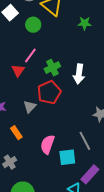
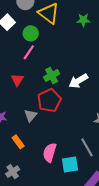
green star: (85, 23) -> (83, 20), moved
pink line: (30, 56) -> (29, 52), moved
white arrow: (79, 74) -> (78, 81), turned 54

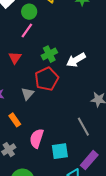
pink semicircle: (50, 152) -> (37, 138), moved
cyan square: (70, 165) -> (60, 151), moved

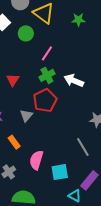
pink line: (27, 31) -> (47, 53), moved
white arrow: (76, 60) -> (74, 81), turned 54

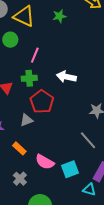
green cross: (47, 75) -> (29, 78), moved, turned 35
gray triangle: (26, 116) -> (26, 120), turned 40
pink semicircle: (36, 160) -> (45, 162), turned -66

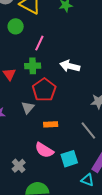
gray triangle: (26, 120) -> (28, 108), turned -32
orange rectangle: (19, 148) -> (51, 124), moved, turned -48

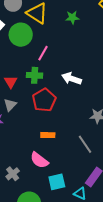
green circle: (16, 26) -> (21, 35), size x1.5
gray triangle: (28, 108) -> (10, 105), moved
cyan square: (69, 159) -> (57, 182), moved

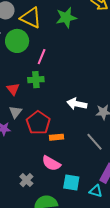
green star: (72, 18) -> (66, 18), size x1.5
white arrow: (72, 79) -> (77, 104), moved
red pentagon: (44, 100) -> (38, 123), moved
cyan square: (57, 182) -> (71, 183), turned 30

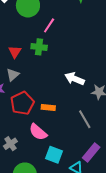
red pentagon: (38, 123) -> (22, 103), moved

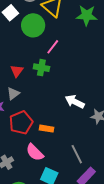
gray line: (85, 119) -> (77, 154), moved

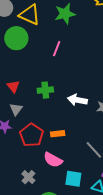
pink line: (53, 47) -> (57, 49), moved
green cross: (41, 68) -> (45, 90), moved

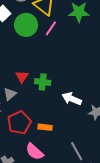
pink line: (57, 49) -> (51, 28), moved
red triangle: (13, 86) -> (22, 77), moved

